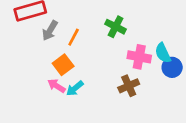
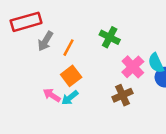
pink cross: (139, 57) -> (133, 67), turned 35
orange square: (63, 65) -> (71, 76), moved

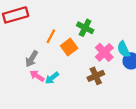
gray arrow: (45, 41) -> (32, 59), moved
orange square: (71, 76) -> (69, 47), moved

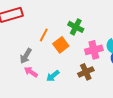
pink cross: (104, 52) -> (94, 50), turned 30
cyan arrow: (52, 78) -> (53, 76), moved

